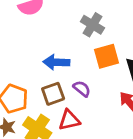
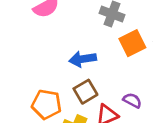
purple semicircle: (82, 89) -> (132, 100), moved

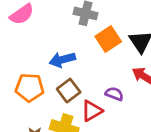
orange pentagon: (46, 104) -> (30, 88), moved

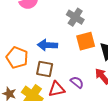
brown square: (69, 91) -> (45, 69), turned 30

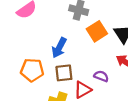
blue arrow: (47, 45) -> (59, 48), turned -48

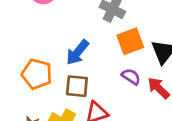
purple semicircle: (101, 76) -> (131, 77), moved

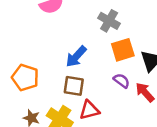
orange pentagon: (37, 74) -> (25, 78), moved

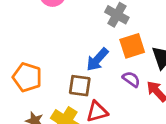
blue arrow: (76, 56) -> (97, 59), moved

